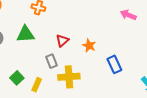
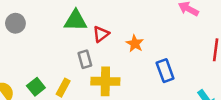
green triangle: (25, 34) -> (75, 20), moved
green square: (17, 78) -> (36, 87), moved

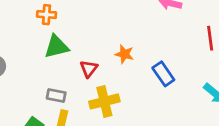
red triangle: (101, 34) -> (89, 69), moved
gray rectangle: (85, 59) -> (56, 96), moved, turned -48

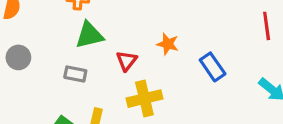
gray rectangle: (56, 96) -> (75, 74), moved

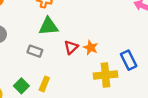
orange star: (168, 44) -> (91, 48), moved
yellow cross: (144, 99) -> (105, 75), moved

